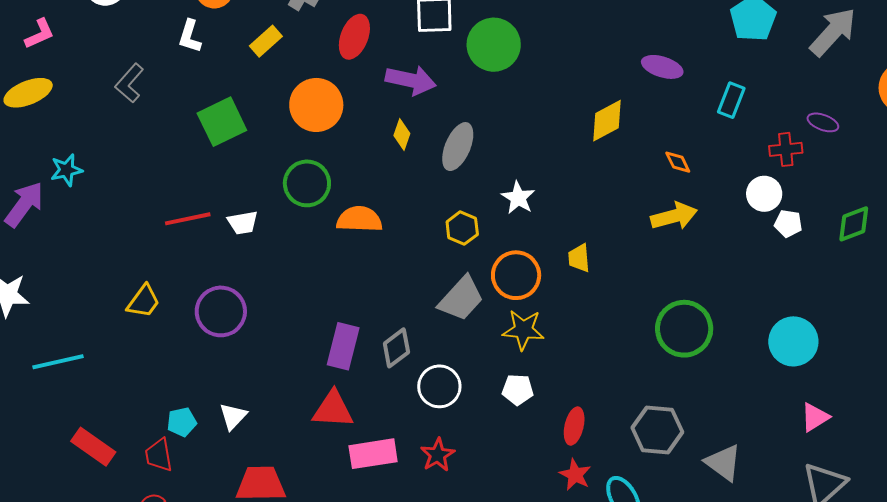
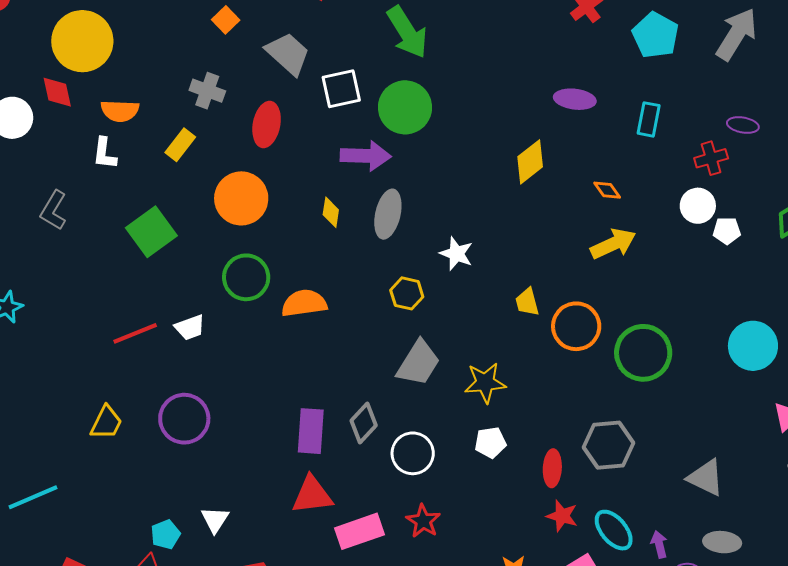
purple arrow: (411, 80) -> (366, 156), moved
orange circle: (516, 275) -> (576, 326), moved
gray hexagon: (657, 430) -> (609, 445), moved

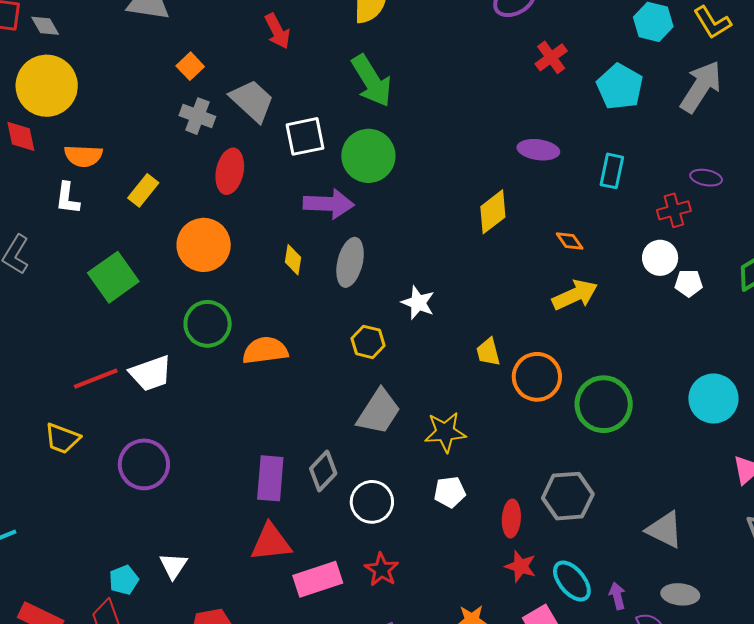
gray cross: (207, 91) -> (197, 116), moved
white trapezoid: (190, 327) -> (151, 373), size x1.4
yellow trapezoid: (106, 423) -> (62, 438), moved, turned 84

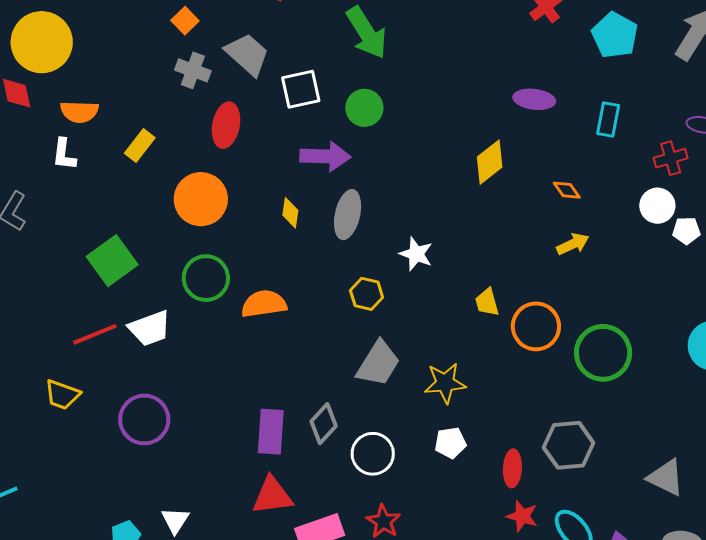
green circle: (368, 156) -> (364, 108), size x0.7
green square: (113, 277) -> (112, 261), moved
yellow arrow: (575, 295) -> (573, 244), size x0.7

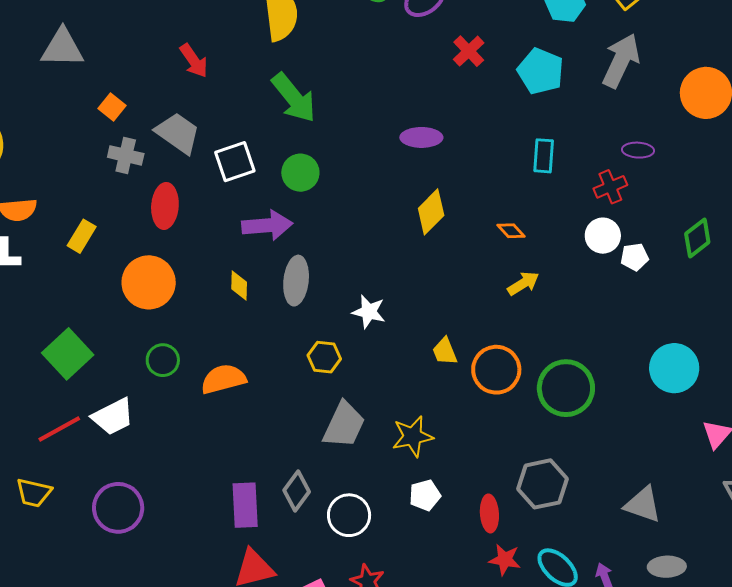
purple ellipse: (534, 99) -> (421, 137), moved
green circle: (206, 278) -> (163, 360), size x0.7

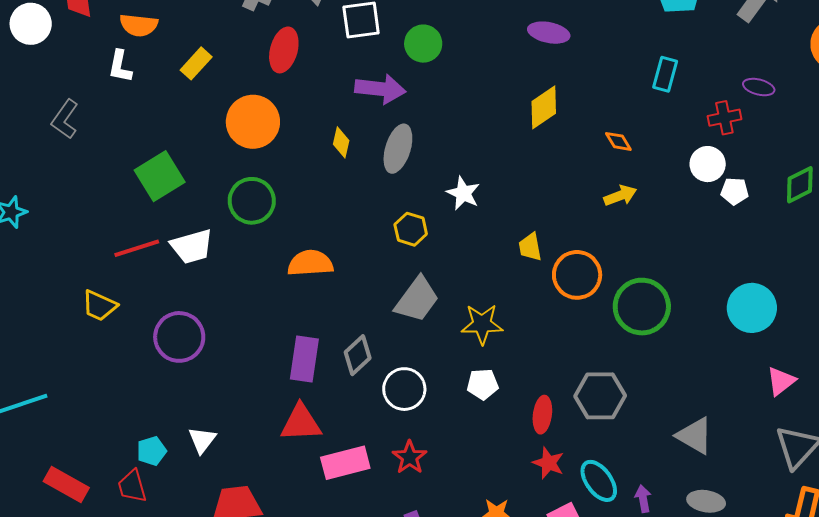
green circle: (163, 360) -> (252, 201), size x1.4
orange semicircle: (223, 379) -> (310, 263), moved

